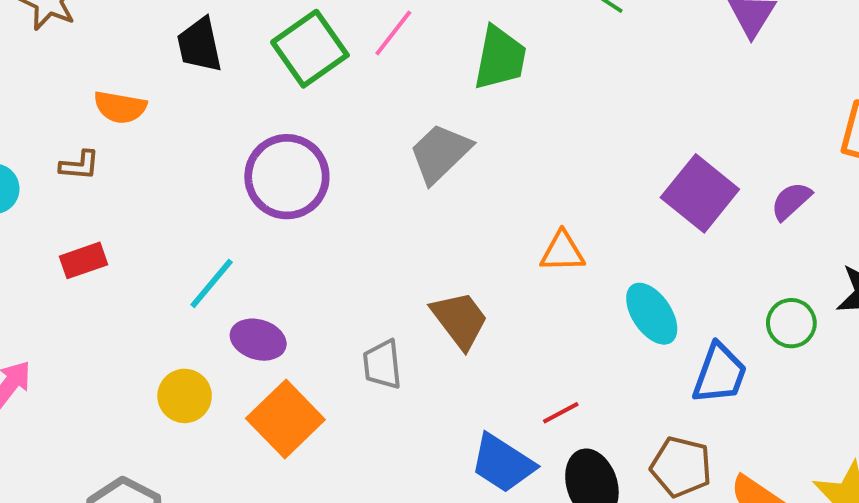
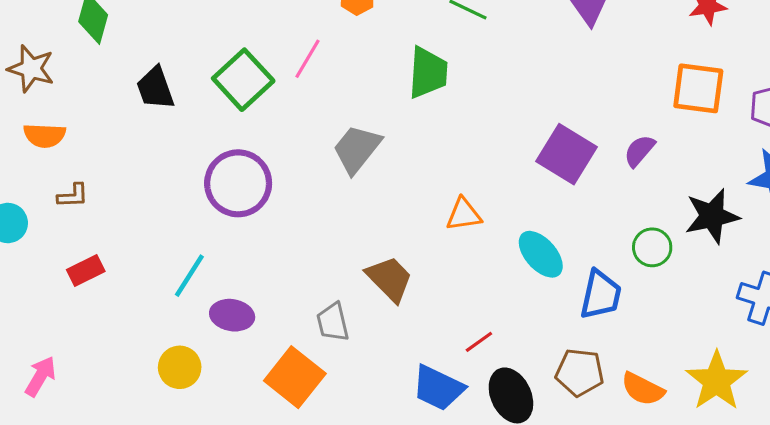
green trapezoid: (500, 58) -> (428, 73), moved
orange semicircle: (120, 107) -> (45, 135), moved
orange square: (285, 419) -> (295, 377), moved

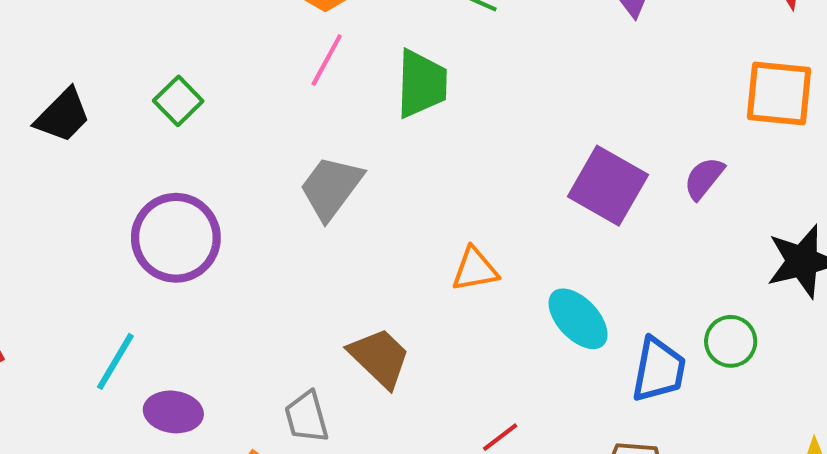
pink line: (307, 59) -> (327, 60), moved
green square: (243, 80) -> (178, 101), size x0.6
black trapezoid: (155, 88) -> (63, 116), turned -114
green circle: (652, 247) -> (731, 341), moved

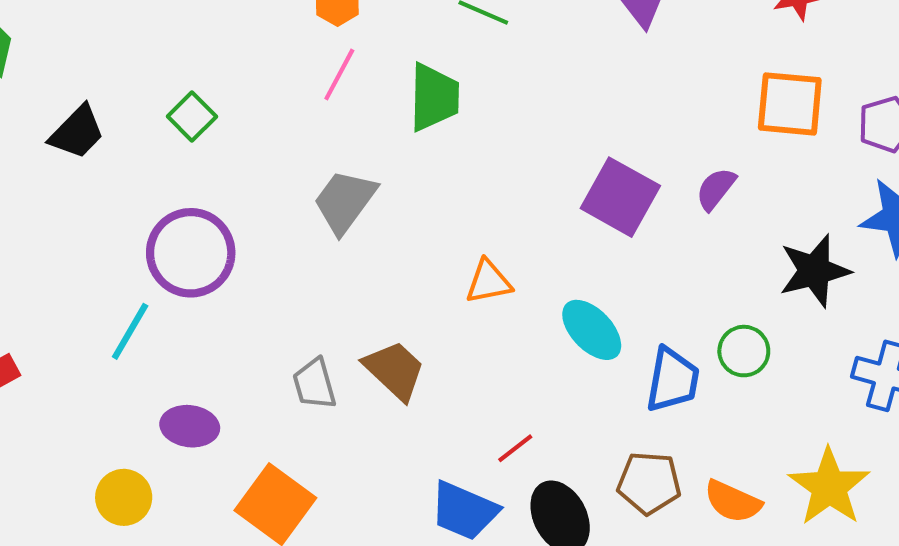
cyan line: (115, 361) -> (130, 331), moved
gray trapezoid: (307, 417) -> (314, 384), moved

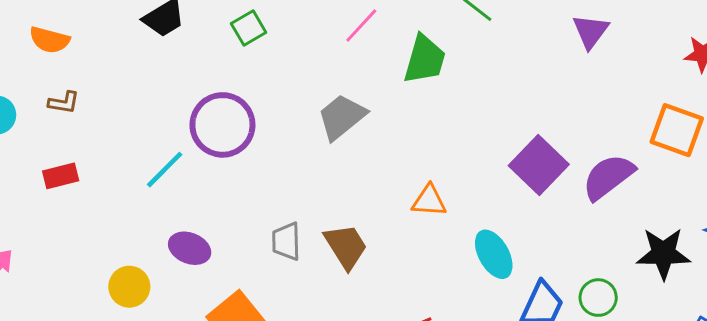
purple semicircle: (716, 189) -> (608, 177), size x1.6

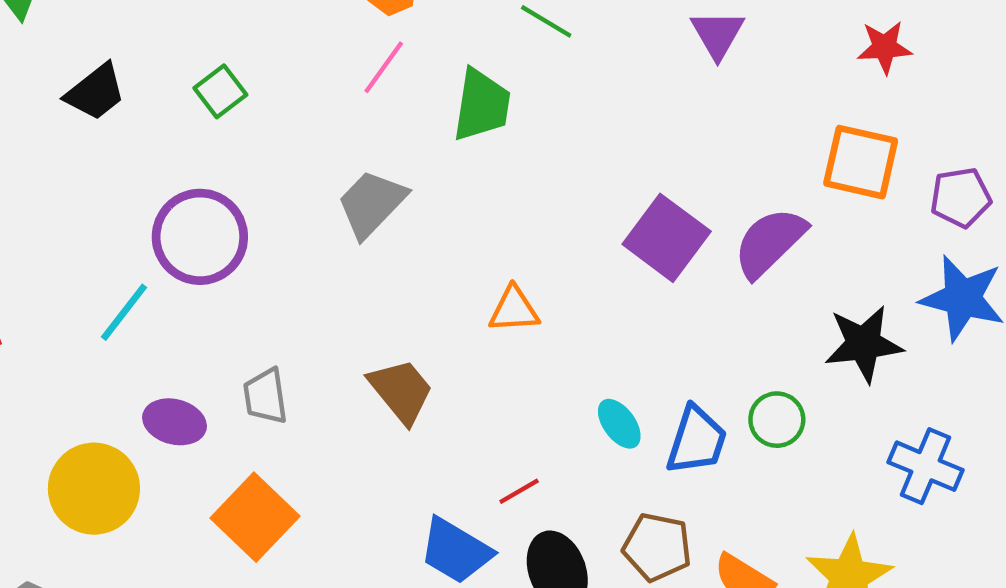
gray trapezoid: (286, 241) -> (265, 396), moved
cyan ellipse: (494, 254) -> (619, 424), moved, size x0.7
yellow circle: (129, 287) -> (94, 489), size x1.5

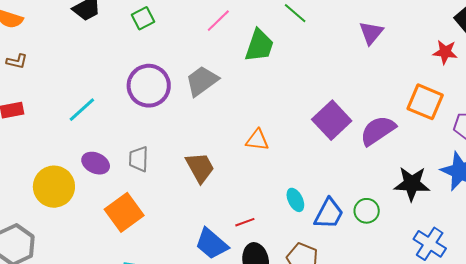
purple circle: (200, 237) -> (149, 86), moved

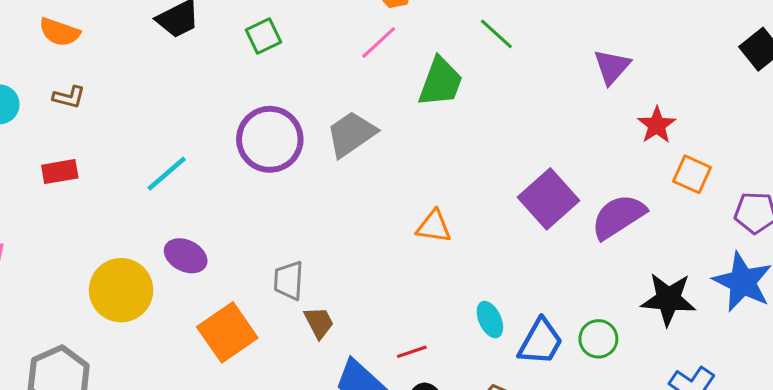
red star: (445, 52) -> (657, 125), moved, turned 30
orange square: (425, 102) -> (692, 174), size x0.7
gray trapezoid: (139, 159) -> (289, 280), moved
brown trapezoid: (200, 167) -> (319, 323), moved, size x0.7

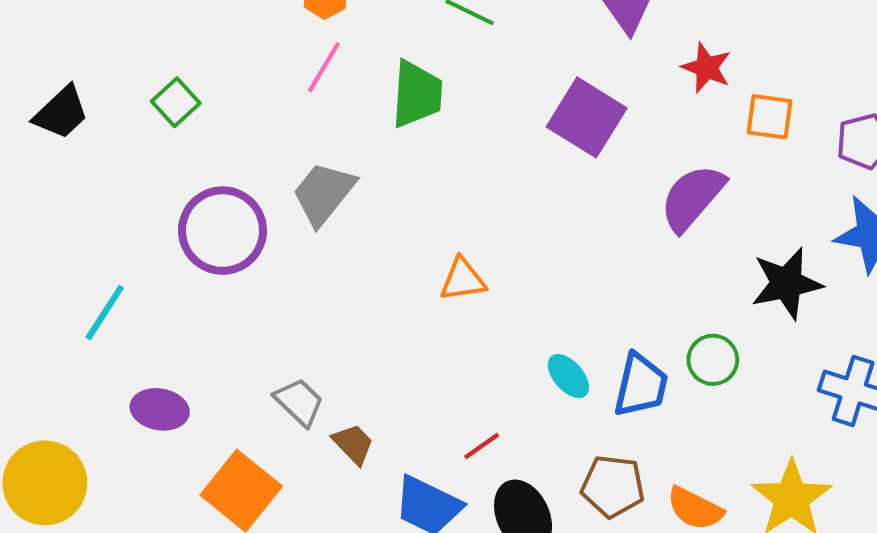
purple square: (548, 199) -> (587, 117), moved
gray trapezoid: (289, 280) -> (299, 402), turned 147
yellow circle: (121, 290) -> (45, 483), moved

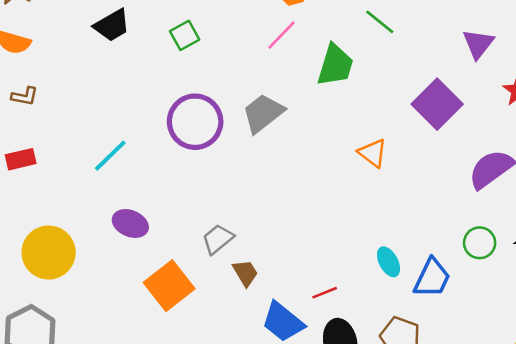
orange triangle: (463, 280) -> (373, 153), moved, turned 32
green circle: (713, 360) -> (480, 243), moved
gray trapezoid: (299, 402) -> (218, 239), turned -96

